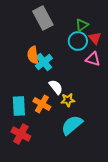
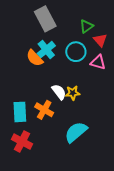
cyan circle: (78, 41) -> (76, 52), moved
orange semicircle: (33, 55) -> (35, 58), turned -36
cyan cross: (44, 62) -> (46, 50), moved
yellow star: (68, 100) -> (73, 93), moved

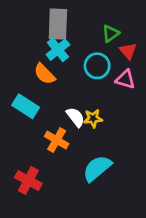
gray rectangle: (45, 19) -> (58, 24), turned 30
cyan cross: (46, 50) -> (58, 50), moved
cyan rectangle: (20, 112) -> (26, 106), moved, turned -54

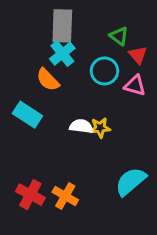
green triangle: (111, 33) -> (119, 36), turned -48
white semicircle: (76, 117) -> (81, 126), turned -45
orange cross: (57, 140) -> (65, 196), moved
cyan semicircle: (97, 168) -> (131, 181), moved

